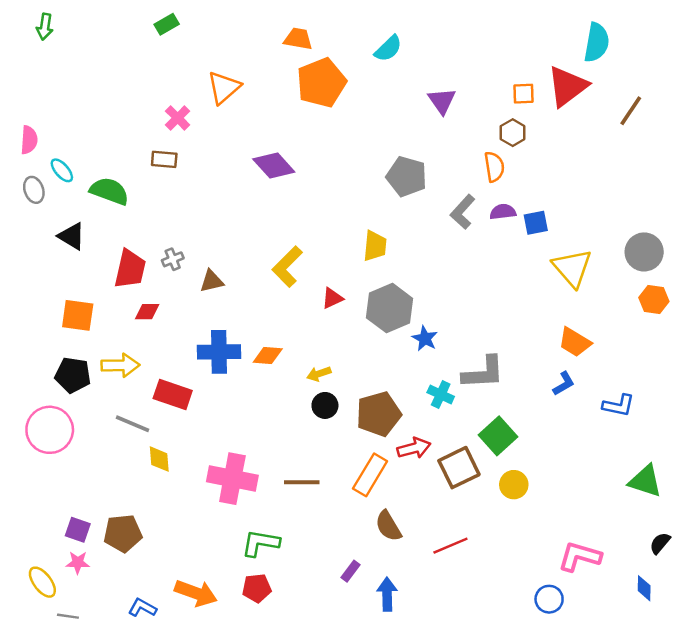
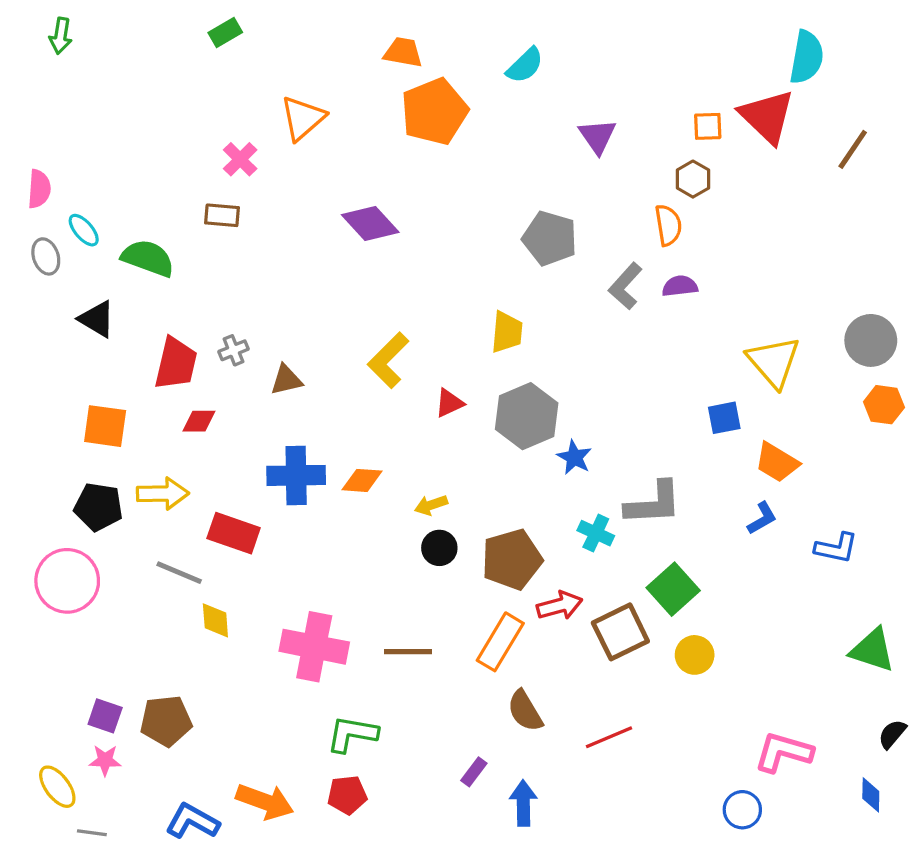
red triangle: (567, 86) -> (767, 116), turned -39
blue square: (536, 223) -> (724, 418), moved
blue L-shape: (142, 608) -> (192, 821), size x1.4

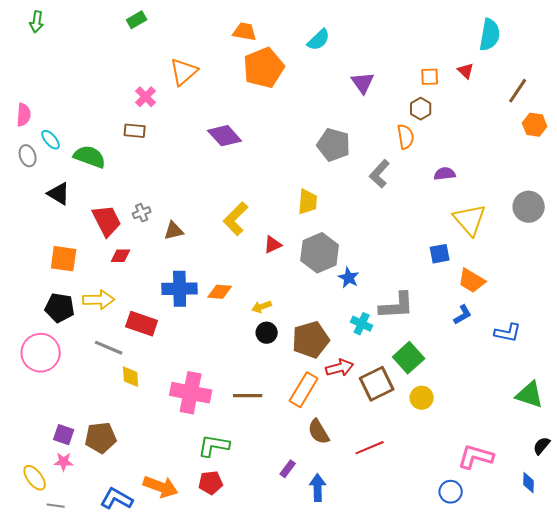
red triangle: (767, 116) -> (466, 71), size x0.5
purple semicircle: (680, 286) -> (445, 174), moved
red trapezoid: (176, 363) -> (107, 221), turned -40
orange hexagon: (884, 405) -> (535, 125), moved

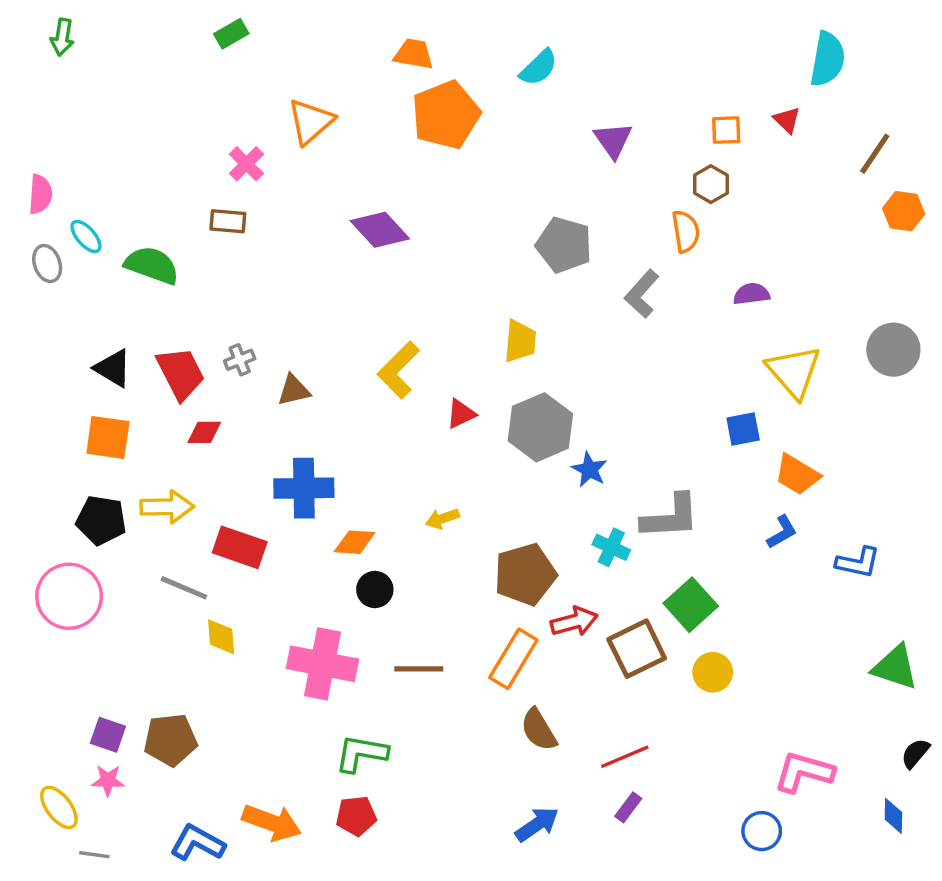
black triangle: (59, 194) -> (113, 368), moved
orange diamond: (220, 292) -> (355, 542), moved
black circle: (267, 333) -> (375, 590), moved
purple rectangle: (288, 469) -> (628, 807), moved
blue arrow: (318, 488) -> (537, 824), turned 56

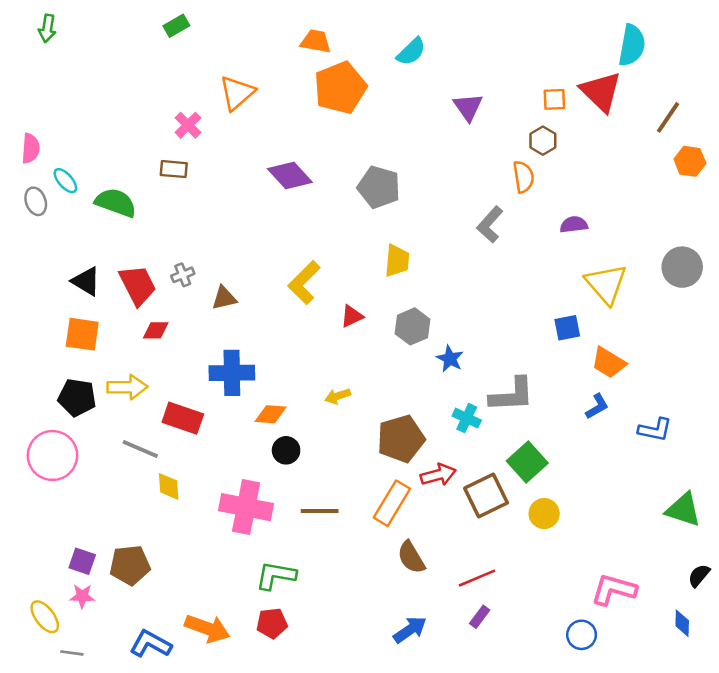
red triangle: (787, 120) -> (601, 92), size x2.0
gray pentagon: (564, 245) -> (379, 187), moved
gray hexagon: (540, 427) -> (412, 326), size x0.7

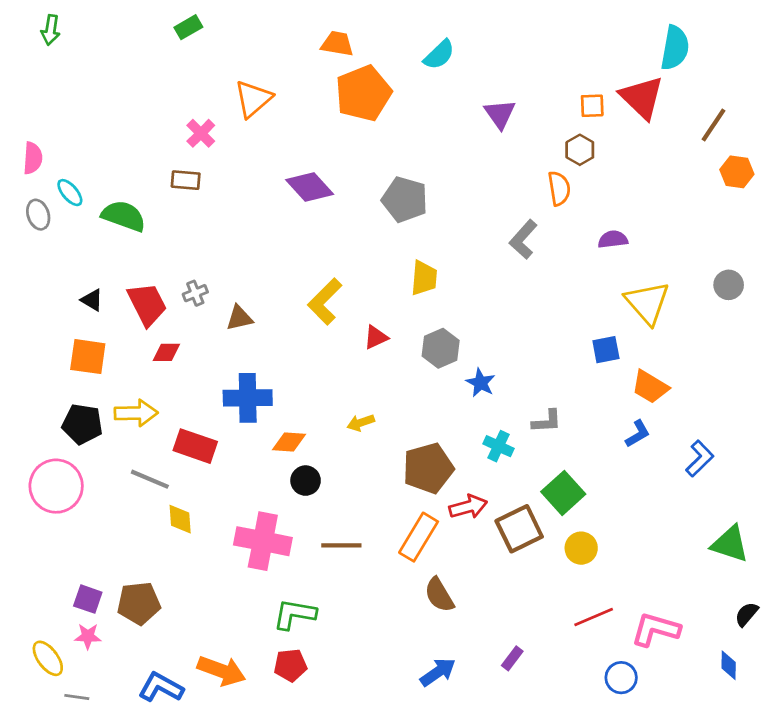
gray circle: (682, 267) -> (729, 285), size x0.7
black triangle: (86, 281) -> (92, 300), size x0.7
gray L-shape: (512, 395) -> (547, 421), size x0.6
blue L-shape: (655, 430) -> (700, 459), turned -56
red line: (477, 578) -> (594, 617), moved

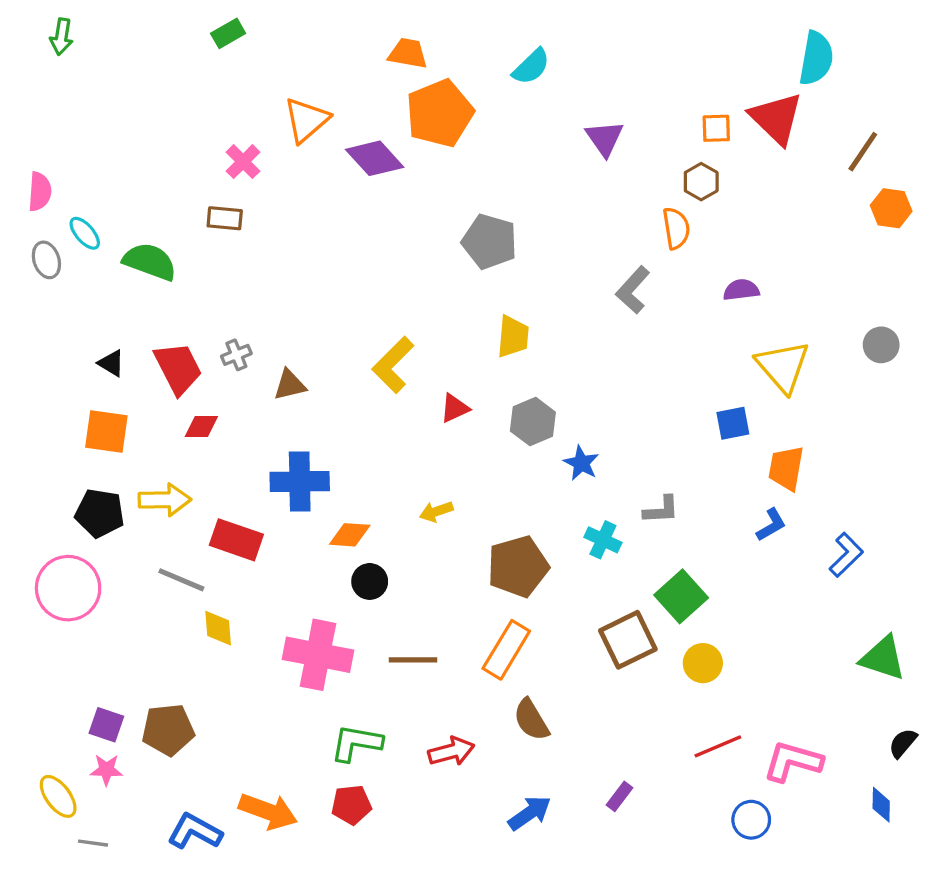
purple diamond: (310, 187) -> (375, 158), moved
orange trapezoid: (650, 387) -> (786, 468), turned 69
red arrow: (468, 507) -> (451, 751), moved

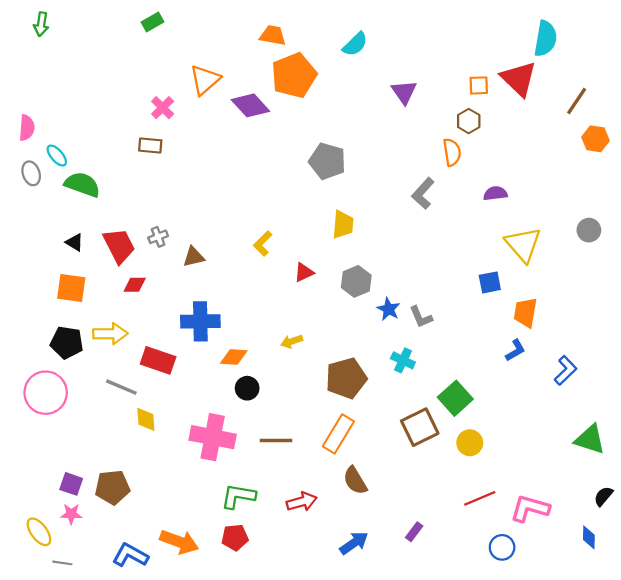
green semicircle: (150, 262) -> (82, 184), moved
yellow L-shape: (393, 365) -> (263, 243), size x0.7
gray L-shape: (661, 510) -> (421, 317), moved, turned 70

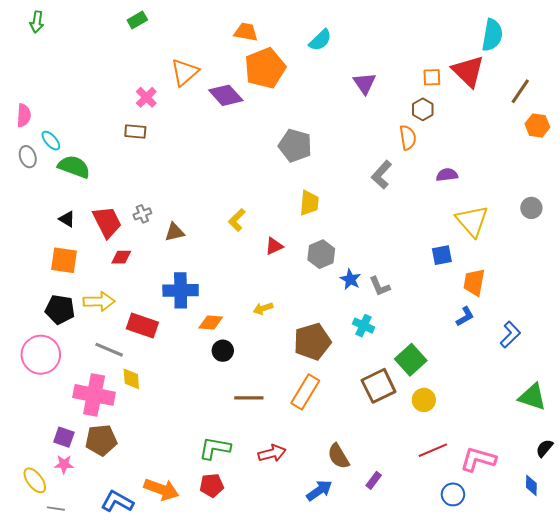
pink cross: (213, 437) -> (94, 395), moved
brown semicircle: (355, 481) -> (338, 456), moved

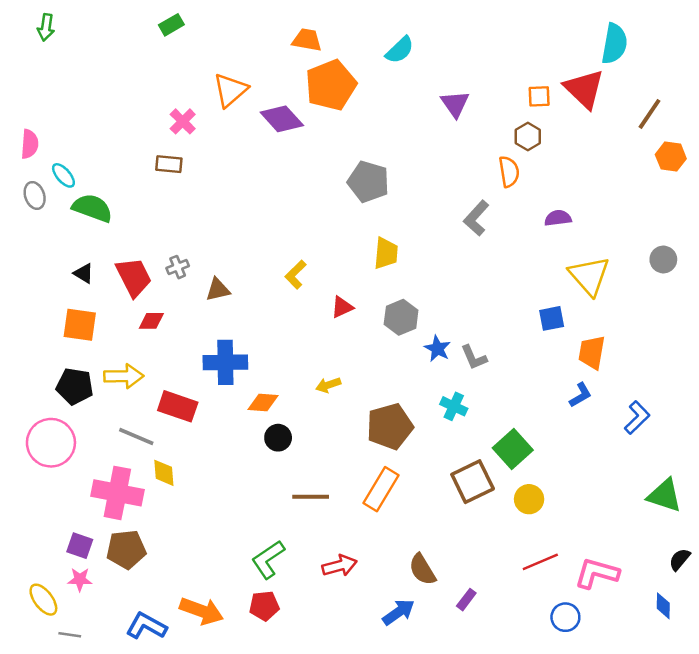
green L-shape: (215, 448) -> (268, 559), turned -44

